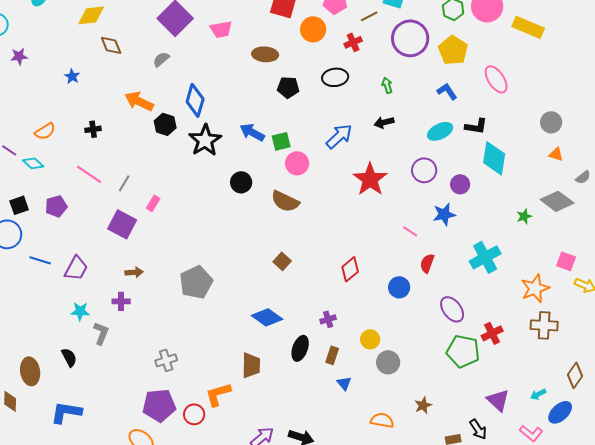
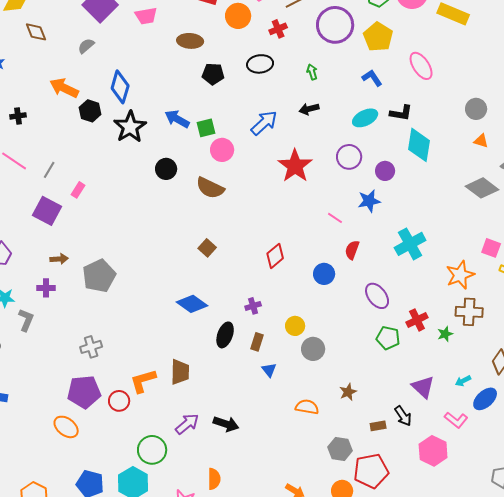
green star: (524, 216) -> (445, 334), moved
gray pentagon: (196, 282) -> (99, 276), moved
green pentagon: (463, 351) -> (388, 338), size x0.7
brown trapezoid: (251, 365) -> (180, 372), moved

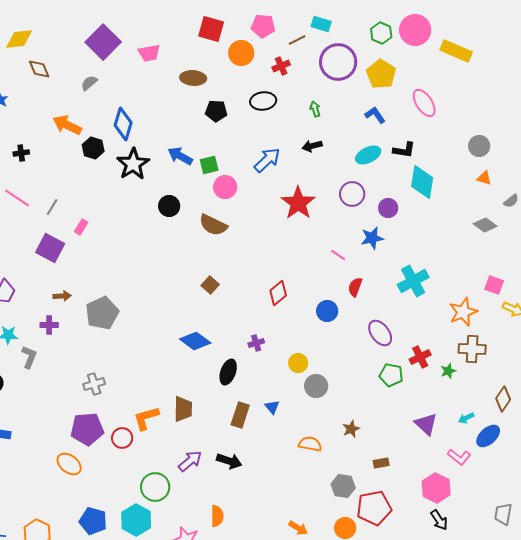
gray diamond: (482, 188) -> (485, 225), size x0.7
brown rectangle: (257, 342) -> (240, 415), moved, size x1.4
black arrow: (403, 416) -> (439, 520), moved

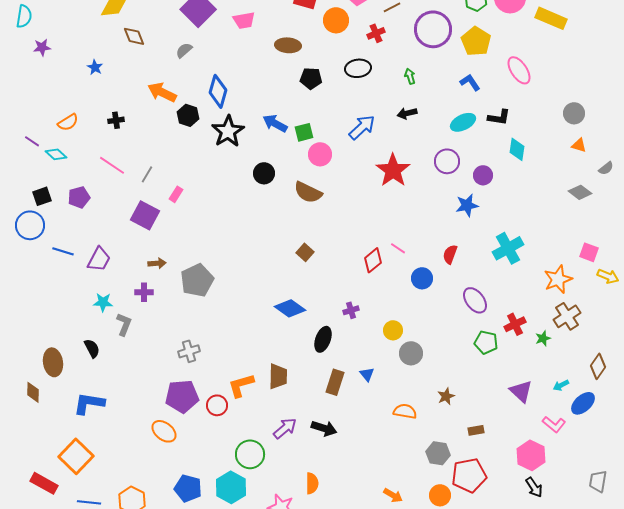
cyan diamond: (422, 182) -> (517, 149), size x0.7
pink line: (338, 255) -> (398, 248), moved
brown cross: (472, 349) -> (567, 316), turned -36

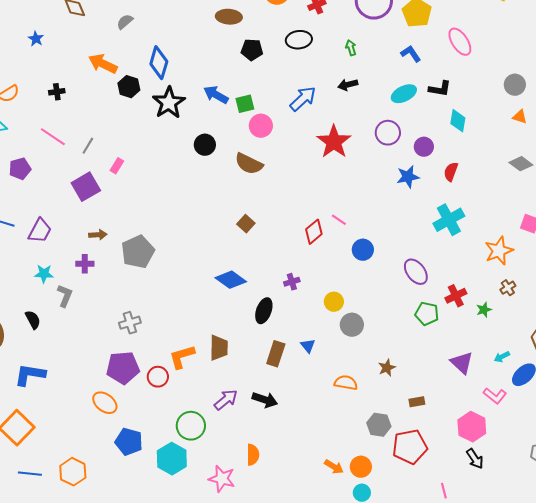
purple square: (145, 215) -> (86, 187), turned 32
red semicircle: (450, 254) -> (451, 172), moved
brown cross: (567, 316) -> (508, 288), size x0.6
blue pentagon: (188, 488) -> (129, 442), moved
orange circle: (440, 495) -> (361, 467), moved

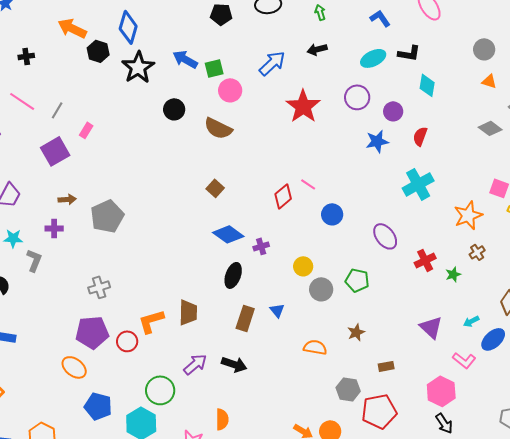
blue diamond: (231, 280) -> (228, 234), moved
green pentagon: (427, 314) -> (357, 280), moved

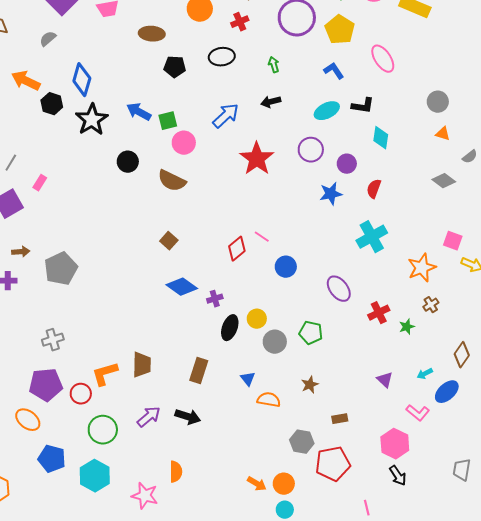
black ellipse: (233, 275) -> (230, 328), moved
blue triangle: (277, 310) -> (248, 379), moved
purple triangle: (431, 327) -> (385, 380), size x0.7
green circle: (160, 390) -> (103, 430), moved

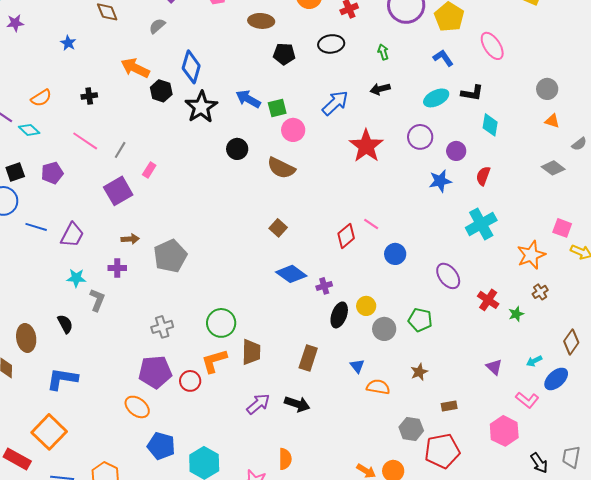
red cross: (379, 313) -> (488, 300), turned -30
green circle: (103, 430) -> (221, 323), moved
black arrow: (398, 476) -> (539, 463), moved

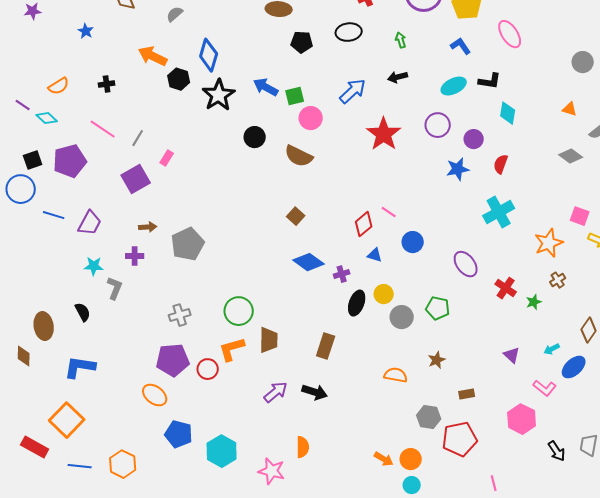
gray circle: (547, 89) -> (583, 62), moved
purple pentagon: (52, 173) -> (70, 161), size x1.5
blue triangle: (357, 366) -> (375, 255), moved, turned -35

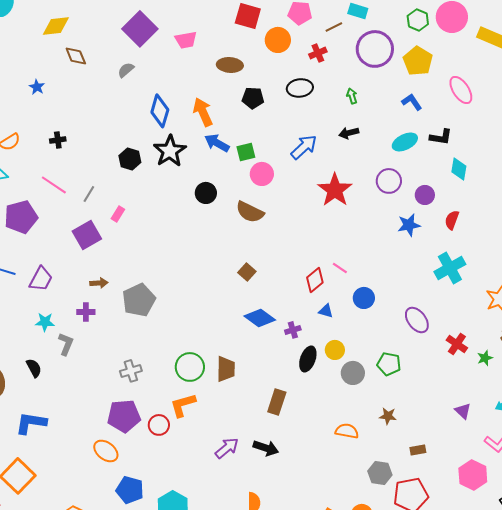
orange arrow: (153, 56) -> (203, 112), moved, turned 40
black hexagon: (179, 79) -> (130, 159), moved
brown trapezoid: (269, 340) -> (226, 369), moved
brown star: (437, 360) -> (388, 416), turned 30

